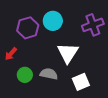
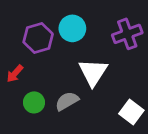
gray semicircle: (49, 74) -> (67, 101), turned -42
white square: (81, 82) -> (131, 112), moved, turned -30

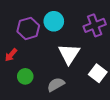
gray semicircle: (67, 101) -> (56, 85), moved
white square: (131, 112) -> (98, 73), moved

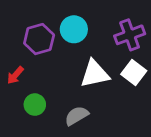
white triangle: (69, 54) -> (95, 74), turned 45
white square: (98, 73) -> (134, 72), moved

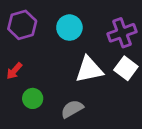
purple hexagon: (39, 39) -> (22, 25), moved

